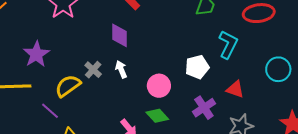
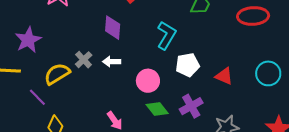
cyan L-shape: (228, 45) -> (166, 35), moved
white arrow: (121, 69) -> (112, 62), turned -72
red triangle: (235, 89) -> (224, 76), moved
green diamond: (157, 116) -> (157, 109), moved

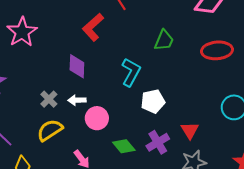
yellow semicircle: (57, 74) -> (50, 130), moved
red triangle: (224, 76) -> (190, 130), moved, turned 36
pink circle: (148, 81) -> (97, 118), moved

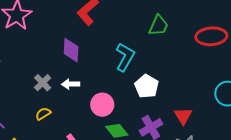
white pentagon: (153, 101) -> (147, 86), turned -30
pink circle: (97, 118) -> (102, 105), moved
yellow semicircle: (50, 130) -> (43, 114), size x0.6

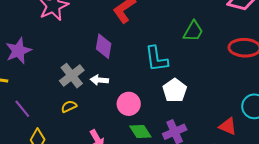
cyan L-shape: (125, 57) -> (156, 59), turned 136
gray cross: (43, 83) -> (72, 76), size x1.4
red triangle: (183, 116) -> (228, 126), moved, turned -42

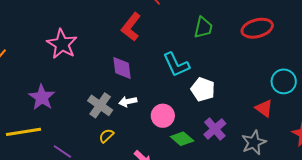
red triangle: (228, 126) -> (264, 108), turned 30

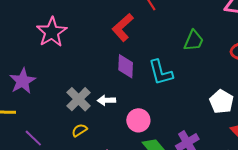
purple diamond: (122, 68) -> (126, 66), moved
white pentagon: (203, 89) -> (221, 102), moved

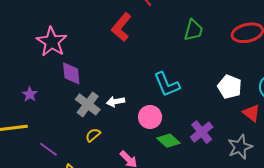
purple diamond: (126, 66) -> (71, 73), moved
cyan L-shape: (161, 72) -> (167, 84), moved
purple star: (23, 81) -> (30, 94), size x0.6

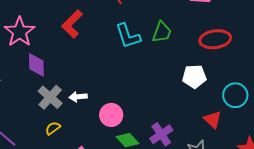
red L-shape: (121, 27) -> (72, 24), moved
cyan L-shape: (167, 84) -> (128, 36), moved
white pentagon: (230, 87) -> (194, 76), moved, turned -30

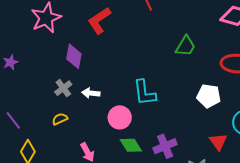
cyan L-shape: (128, 36) -> (144, 93), moved
purple diamond: (36, 65) -> (74, 56), moved
gray cross: (50, 97) -> (63, 88), size x0.7

